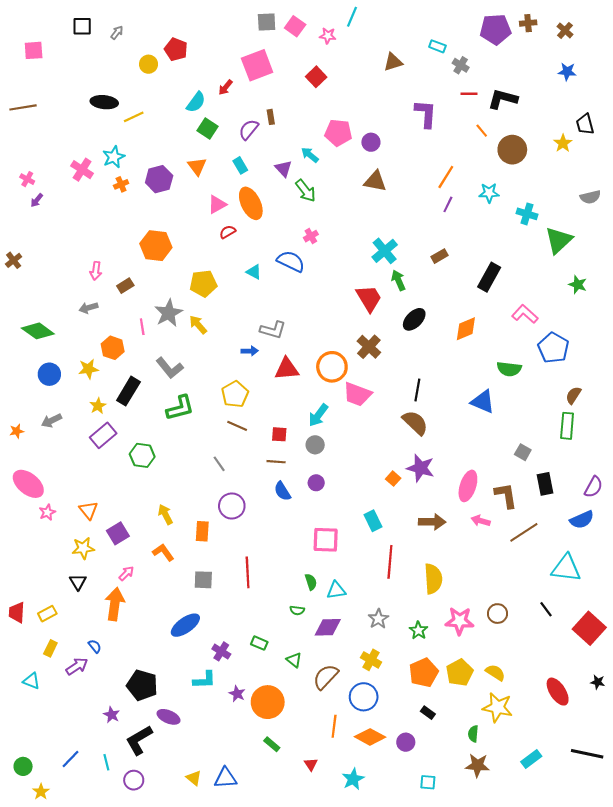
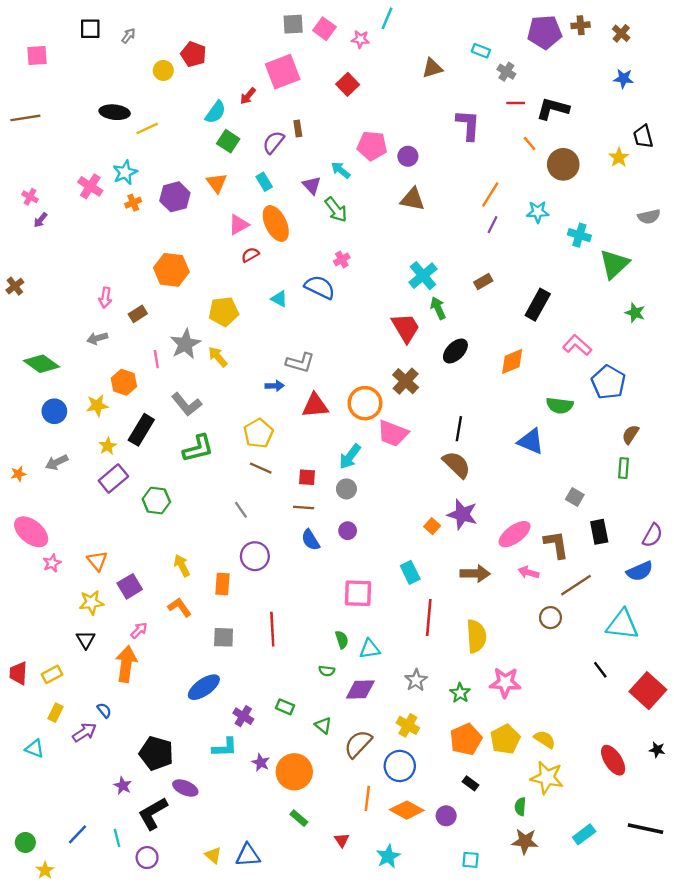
green rectangle: (567, 426) -> (623, 468), size x0.7
pink ellipse: (468, 486) -> (515, 534), turned 36
brown circle: (498, 614) -> (550, 618), moved

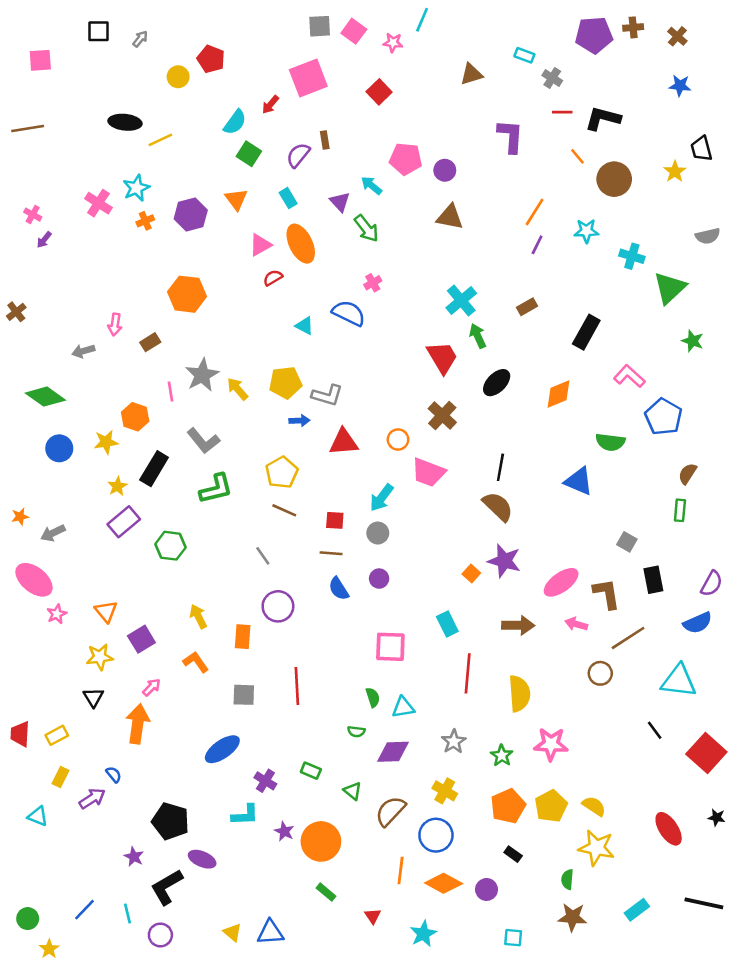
yellow pentagon: (224, 312) -> (286, 383), moved
gray arrow: (97, 338) -> (83, 351), moved
orange circle: (365, 403) -> (398, 440), size x0.6
gray arrow: (57, 462) -> (53, 533), moved

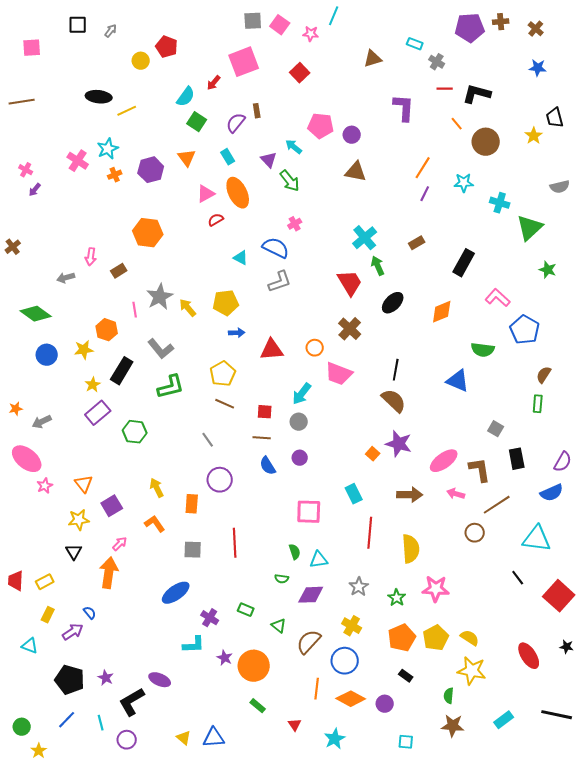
gray L-shape: (327, 395) -> (280, 282), moved, turned -35
black pentagon: (171, 821) -> (70, 680), moved

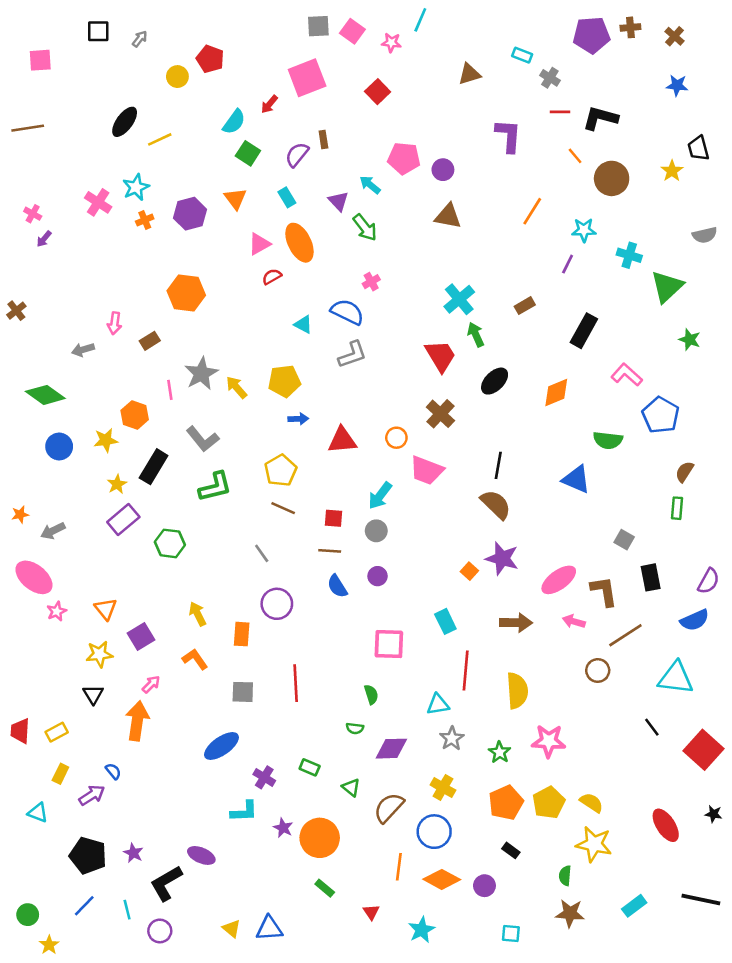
black ellipse: (99, 97) -> (125, 122), turned -60
purple line: (425, 194) -> (568, 264), moved
cyan triangle: (319, 560) -> (438, 704), moved

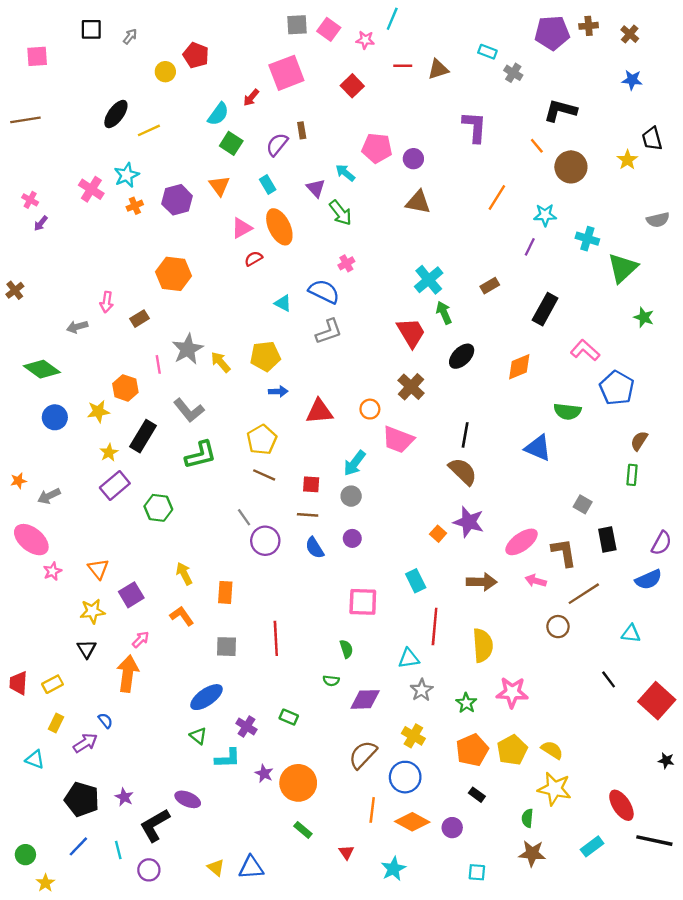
red line: (560, 112) -> (403, 66), moved
purple circle: (277, 604) -> (265, 541), moved
cyan triangle: (676, 678) -> (631, 634), size x0.6
green triangle: (351, 788) -> (198, 736), moved
red ellipse: (666, 825) -> (621, 805), moved

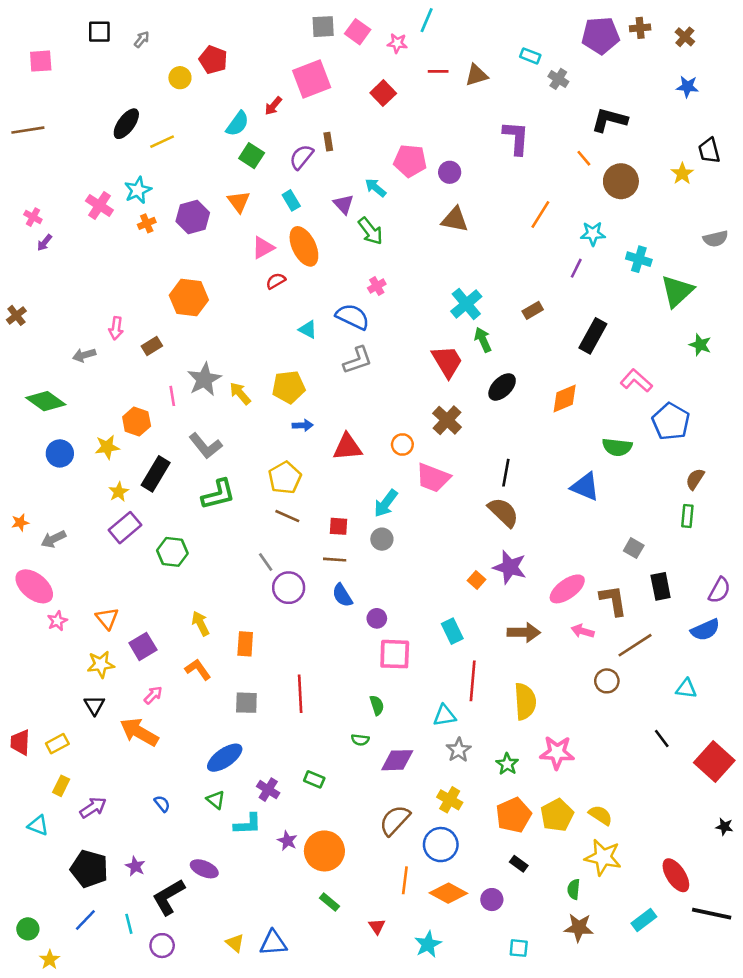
purple circle: (352, 538) -> (377, 618), moved
orange arrow: (128, 674) -> (139, 732), turned -68
blue semicircle: (105, 721) -> (162, 804), moved

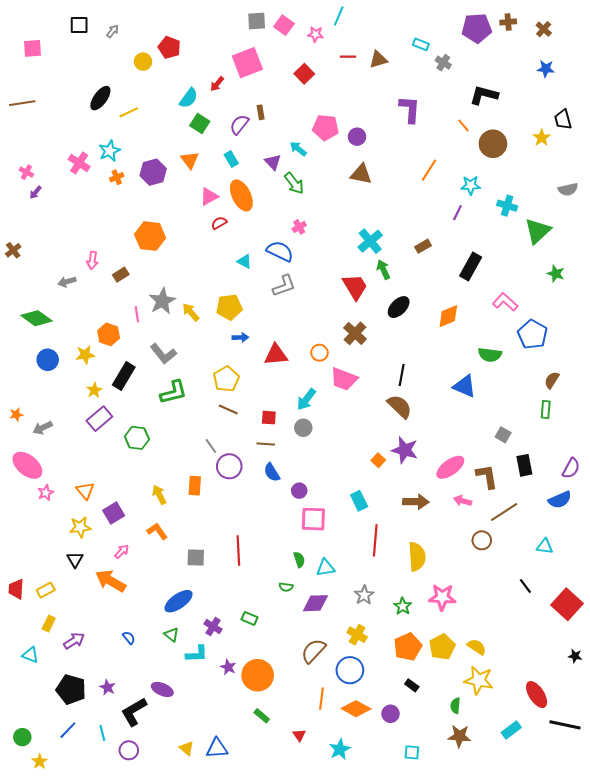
orange rectangle: (245, 644) -> (195, 486), moved
cyan triangle: (445, 715) -> (326, 568), moved

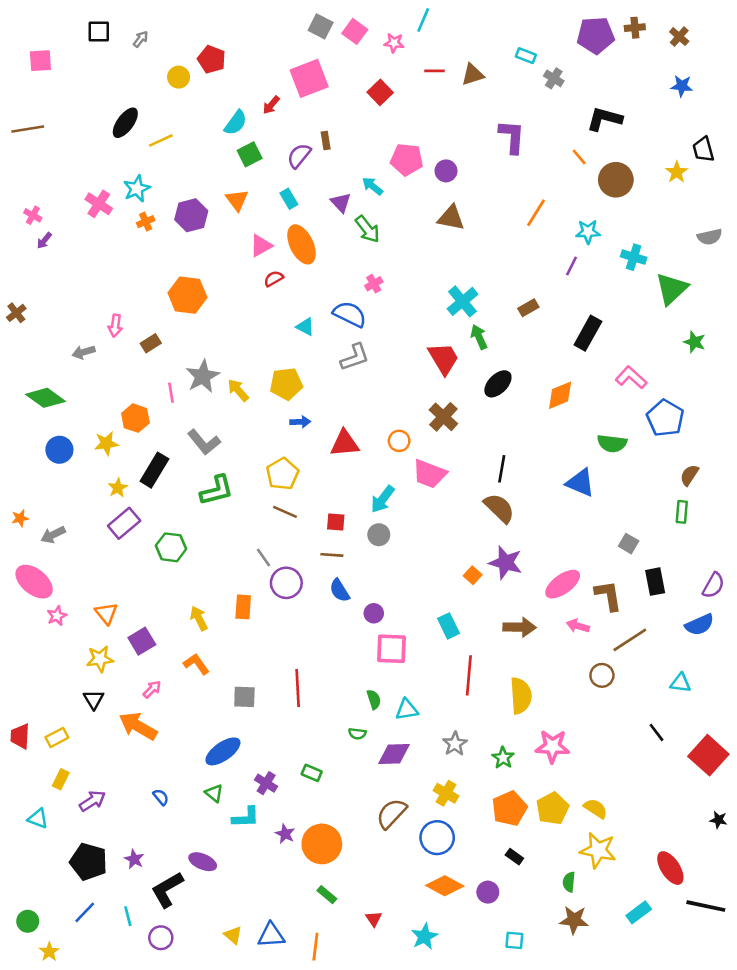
gray square: (257, 21) -> (321, 26), turned 30
green square: (200, 123) -> (250, 154), turned 30
orange line: (322, 699) -> (315, 947), moved

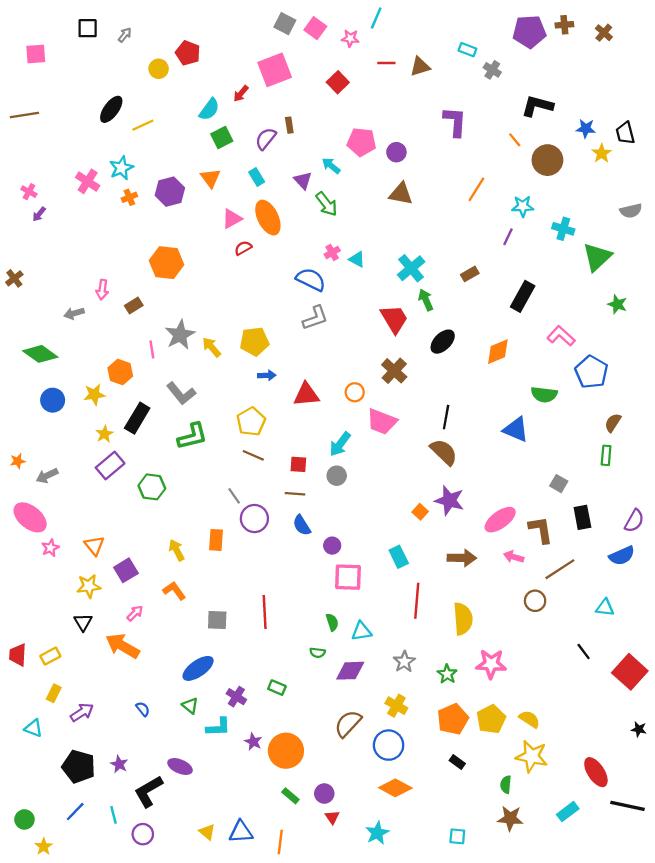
blue star: (682, 86) -> (586, 128), moved
cyan triangle: (305, 327) -> (357, 259), moved
purple circle: (488, 892) -> (324, 794), moved

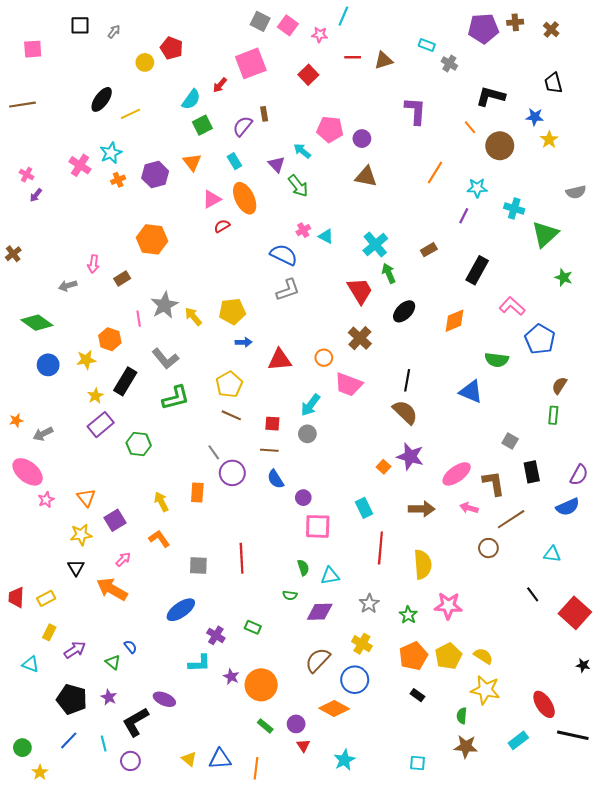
black trapezoid: (625, 133) -> (553, 83), moved
green triangle: (190, 706) -> (113, 662), moved
orange diamond: (395, 788) -> (334, 709), moved

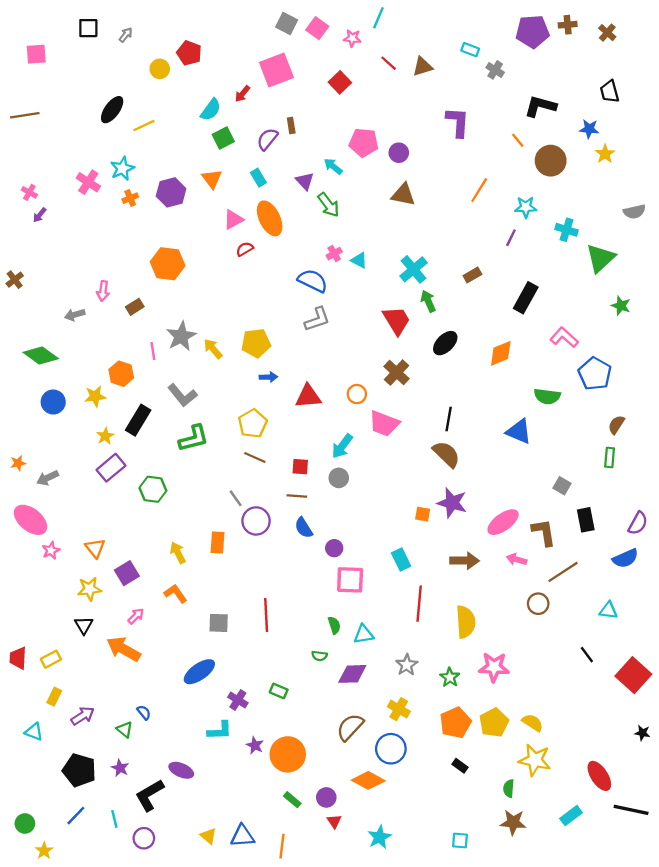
red line: (353, 57) -> (389, 63), turned 42
orange square: (384, 467) -> (423, 514), turned -32

